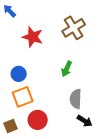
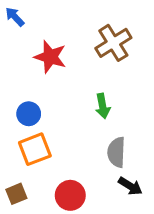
green arrow: (67, 69) -> (103, 106), turned -35
red circle: (38, 120) -> (70, 195), moved

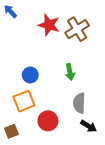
red star: (50, 57) -> (49, 25), moved
blue circle: (29, 114) -> (30, 75), moved
red circle: (70, 195) -> (48, 121), moved

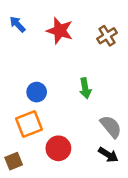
blue arrow: (10, 11) -> (17, 24), moved
brown cross: (77, 29) -> (107, 36), moved, size x0.7
gray semicircle: (79, 103) -> (111, 127), moved, turned 138

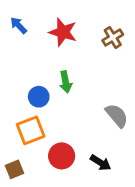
green arrow: (85, 88) -> (66, 82), moved
gray semicircle: (111, 127) -> (117, 116), moved
black arrow: (108, 155) -> (101, 163), moved

